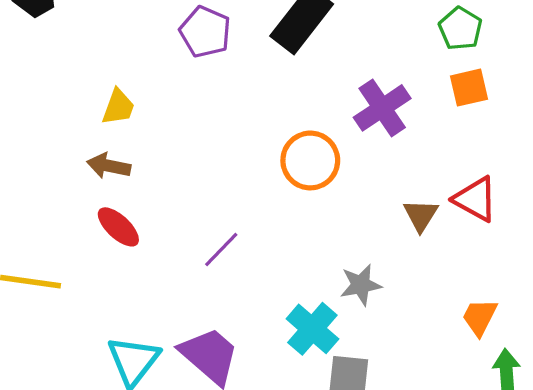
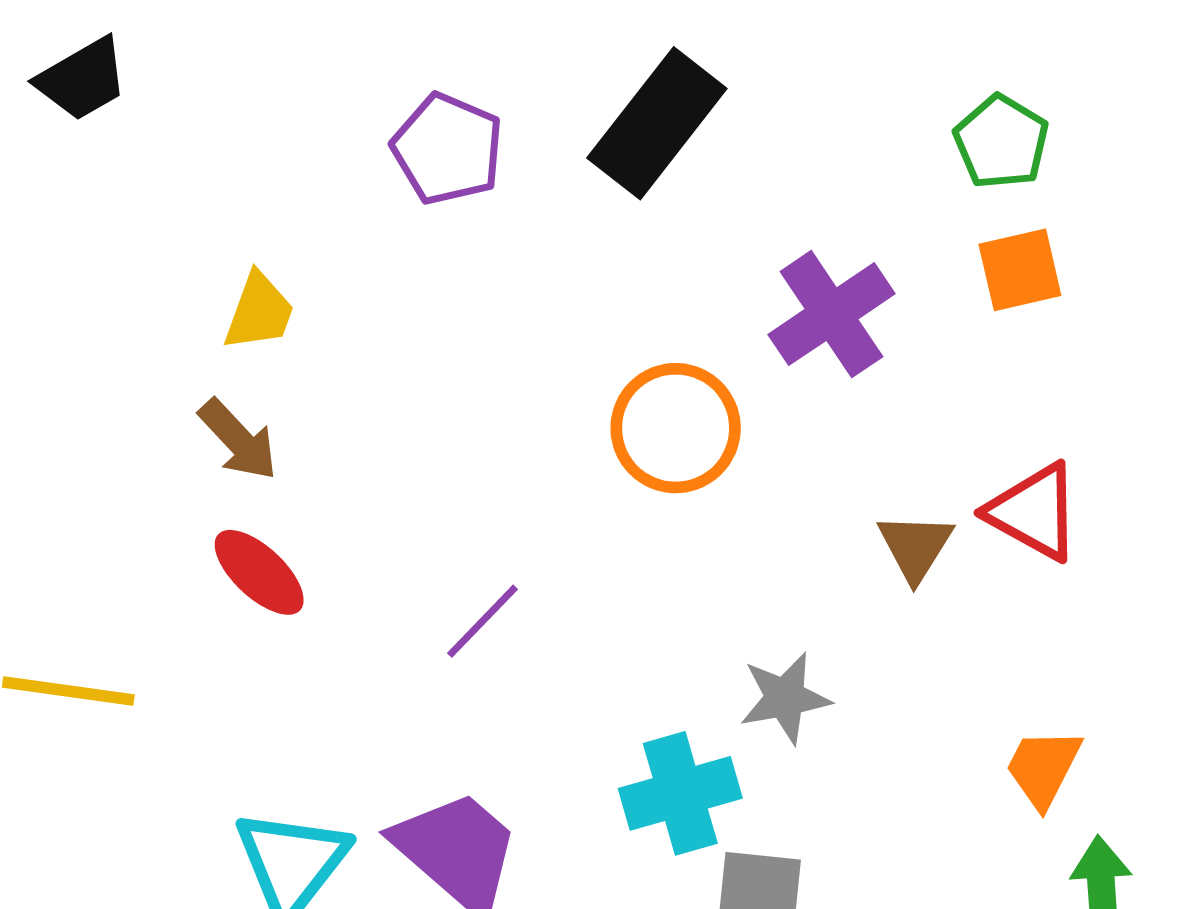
brown arrow: (109, 166) -> (238, 440), turned -144
cyan cross: (312, 329) -> (680, 793), turned 33

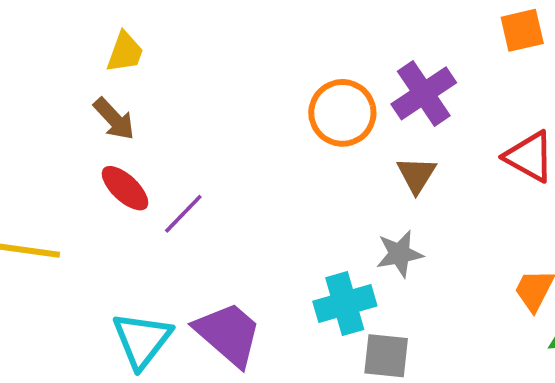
purple cross: (831, 314) -> (424, 93), moved
brown triangle: (915, 547) -> (416, 175), moved
purple line: (482, 621) -> (183, 214), moved

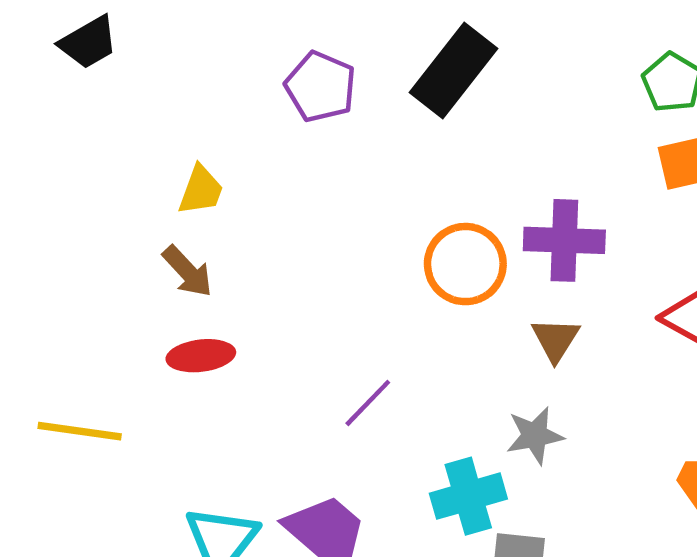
purple cross: (424, 93) -> (564, 240), turned 36
red ellipse: (125, 188) -> (201, 356), turned -50
purple line: (183, 214) -> (368, 403), moved

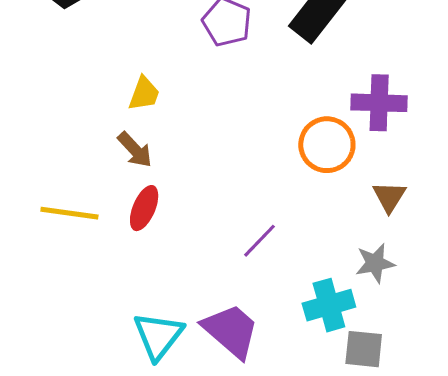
purple cross: (564, 240) -> (379, 103), moved
red ellipse: (201, 356) -> (144, 208), turned -60
yellow line: (80, 431) -> (69, 213), moved

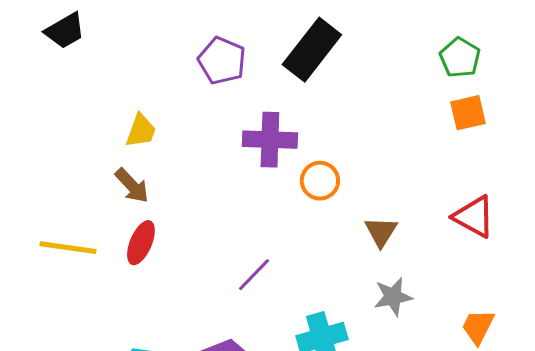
purple cross: (379, 103) -> (270, 140), moved
orange circle: (327, 145) -> (320, 181), size x0.7
gray star: (375, 263) -> (393, 297), moved

